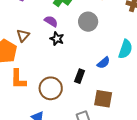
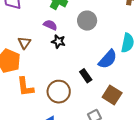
blue semicircle: (103, 63) -> (108, 59), size x1.5
black rectangle: (80, 76) -> (86, 76), turned -48
brown square: (103, 99) -> (112, 95), turned 30

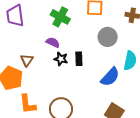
gray circle: (87, 21) -> (108, 37), moved
black rectangle: (86, 76) -> (79, 59), moved, turned 32

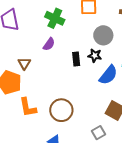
purple semicircle: (53, 42) -> (49, 44), turned 104
black star: (61, 59) -> (95, 56), moved

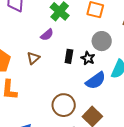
brown triangle: (24, 63) -> (33, 58), moved
brown circle: (61, 110) -> (64, 105), moved

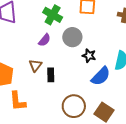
gray circle: (102, 41) -> (72, 37), moved
black rectangle: (69, 56) -> (51, 75), moved

